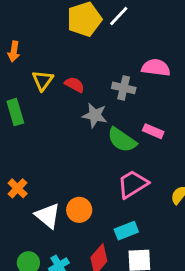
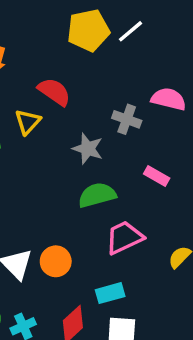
yellow triangle: (43, 80) -> (28, 122), moved
red semicircle: (74, 85) -> (54, 92), moved, size x1.4
green semicircle: (122, 140) -> (97, 195), moved, turned 124

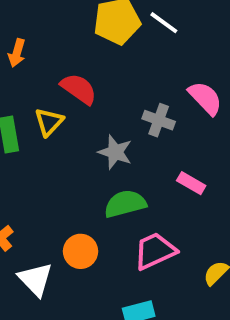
white line: (131, 31) -> (164, 23), turned 76
pink semicircle: (169, 99) -> (205, 98), turned 32
orange circle: (56, 261) -> (81, 251), moved

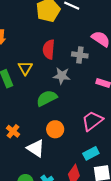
red semicircle: (79, 89) -> (49, 49), moved, turned -108
green semicircle: (125, 204) -> (47, 98), moved

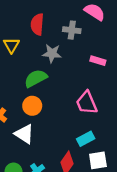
pink trapezoid: (92, 121) -> (87, 103), turned -75
orange circle: (55, 129) -> (32, 106), moved

